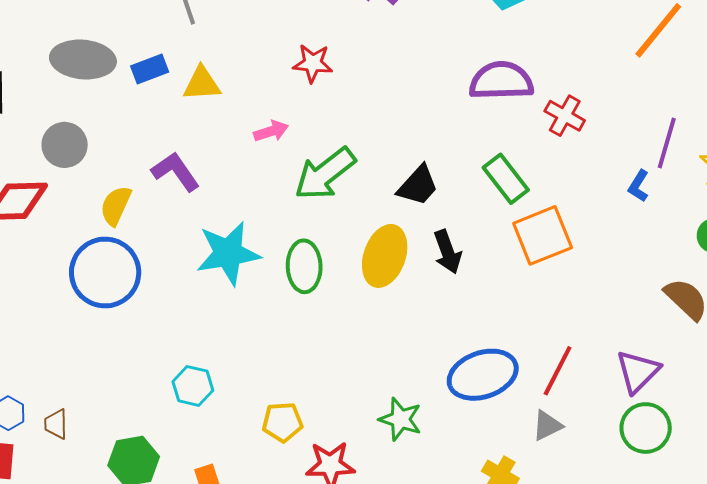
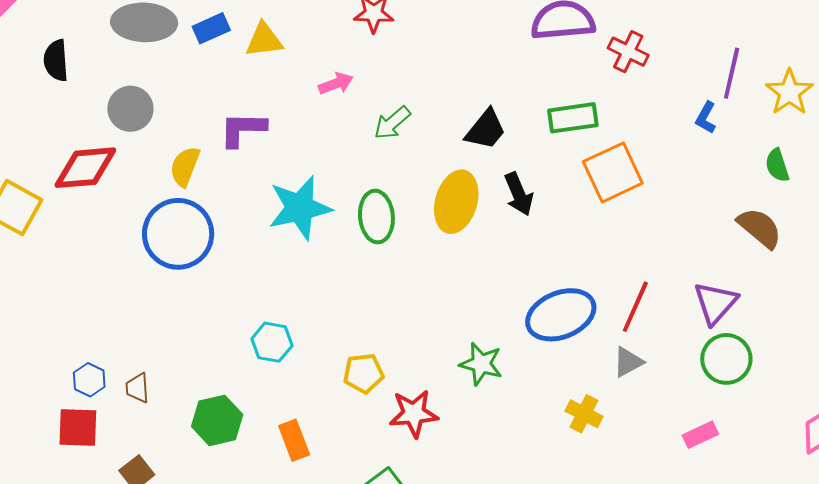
purple L-shape: (176, 172) -> (243, 129), turned -51
green arrow: (325, 174) -> (392, 123), size x0.6
green rectangle: (506, 179) -> (573, 118), turned -57

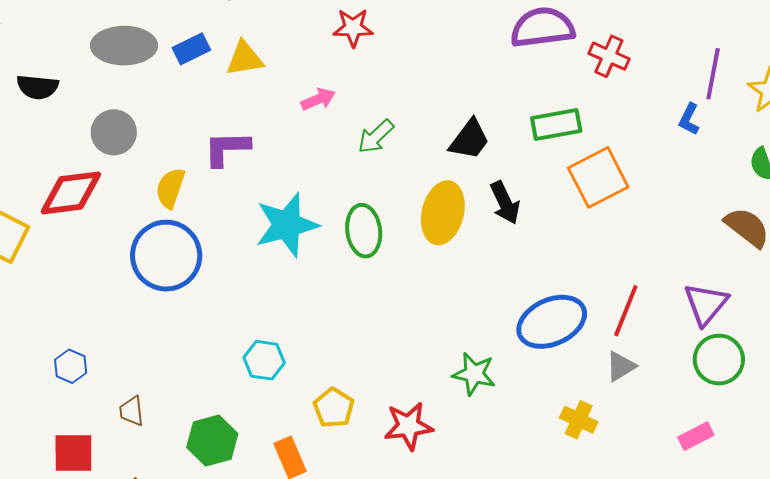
black semicircle: (56, 60) -> (38, 87), turned -78
yellow pentagon: (363, 373) -> (334, 408), moved, turned -30
blue hexagon: (89, 380) -> (71, 366), moved

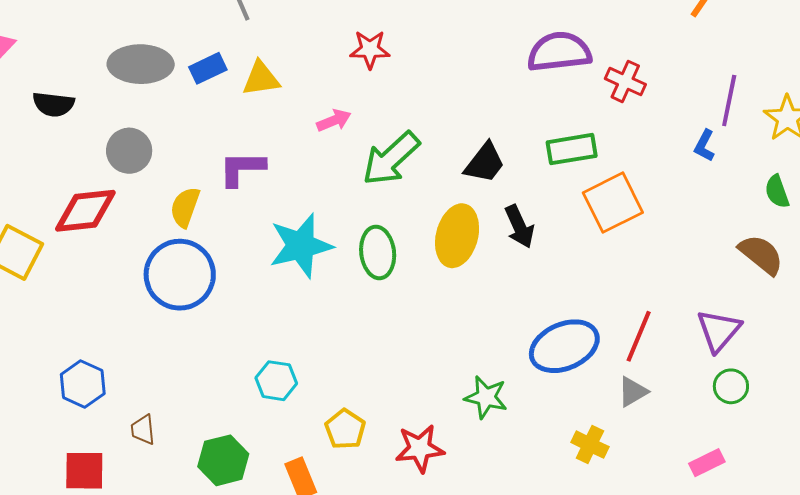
green arrow: (376, 136) -> (391, 159), size x1.6
green circle: (719, 360) -> (731, 386), size x0.7
blue hexagon: (71, 366) -> (83, 384), size x1.4

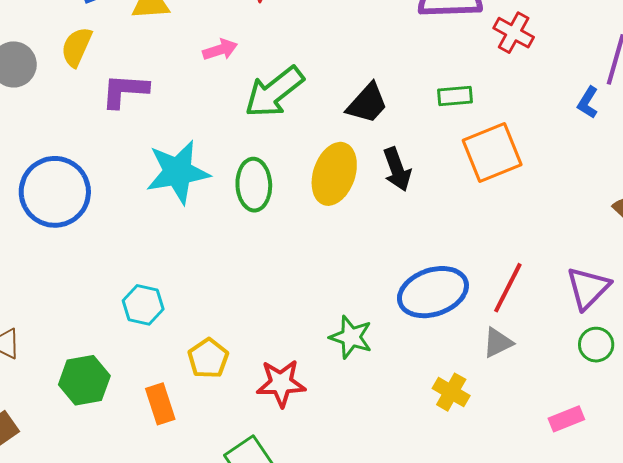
green rectangle: (572, 149) -> (455, 96), size x0.7
yellow semicircle: (185, 207) -> (77, 47), moved

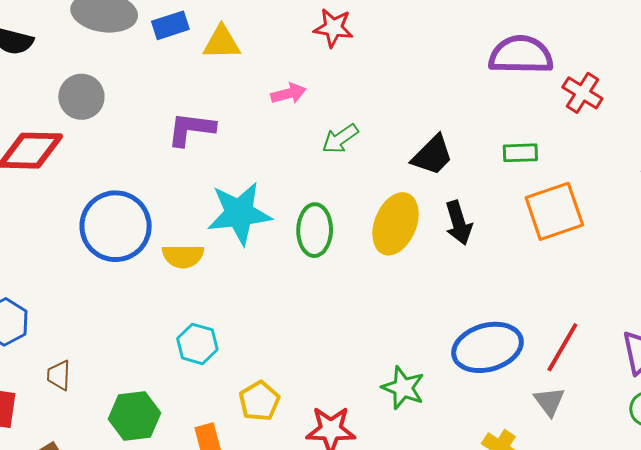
yellow semicircle: (77, 47) -> (183, 256), moved, turned -117
green arrow: (274, 92) -> (340, 139), size x0.6
gray triangle: (498, 343) -> (549, 401), turned -44

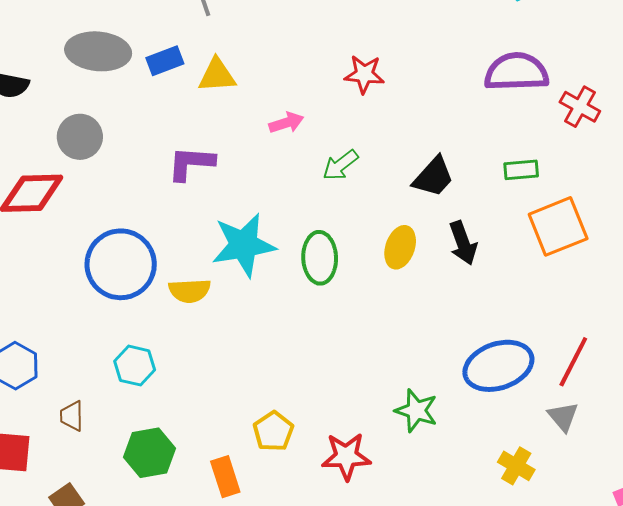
red star: (333, 28) -> (364, 74), moved
yellow ellipse: (396, 224) -> (400, 247), size x0.7
cyan hexagon: (197, 344) -> (135, 366), moved

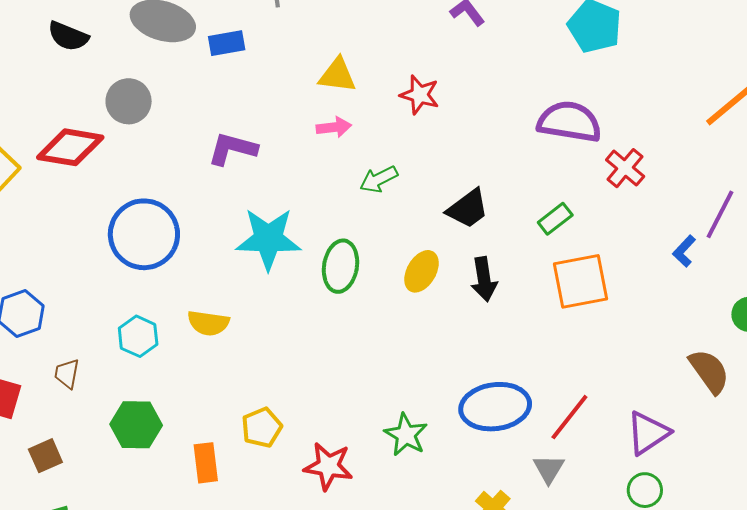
yellow triangle: (217, 75) -> (337, 75), moved
green rectangle: (521, 170) -> (555, 219), turned -44
yellow semicircle: (190, 291) -> (208, 323), moved

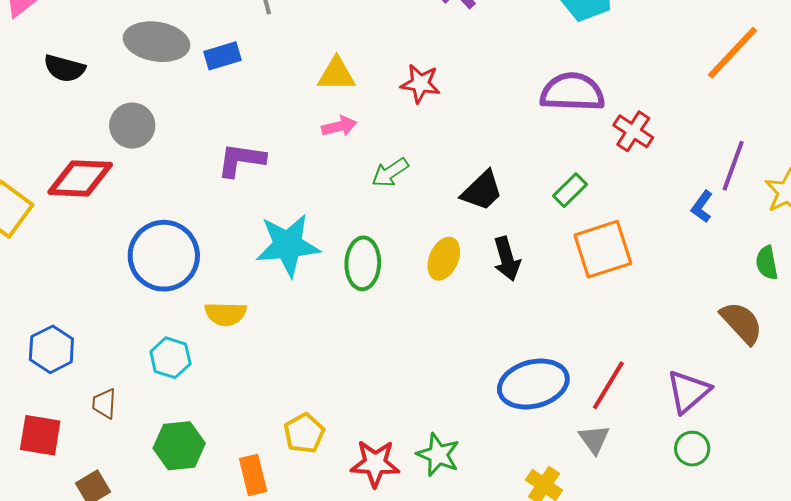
yellow semicircle: (208, 323) -> (226, 314), moved
green star: (406, 435) -> (438, 455), moved

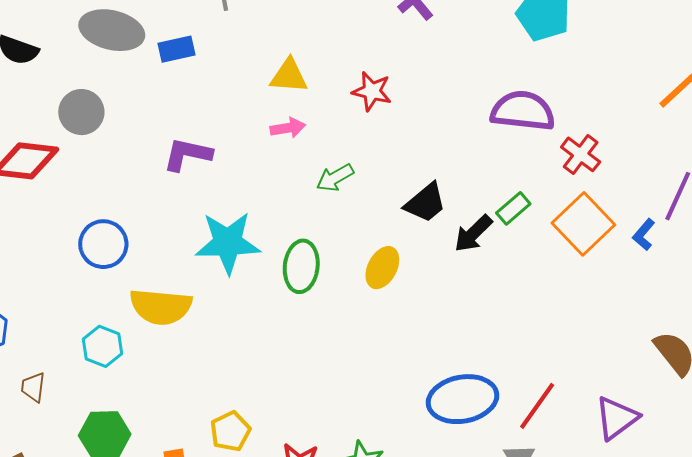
orange square: (603, 249) -> (583, 224), moved, turned -30
blue circle: (164, 256) -> (103, 244), size x0.7
black arrow: (507, 259) -> (473, 233), moved, turned 57
yellow semicircle: (226, 314) -> (161, 307), size x1.5

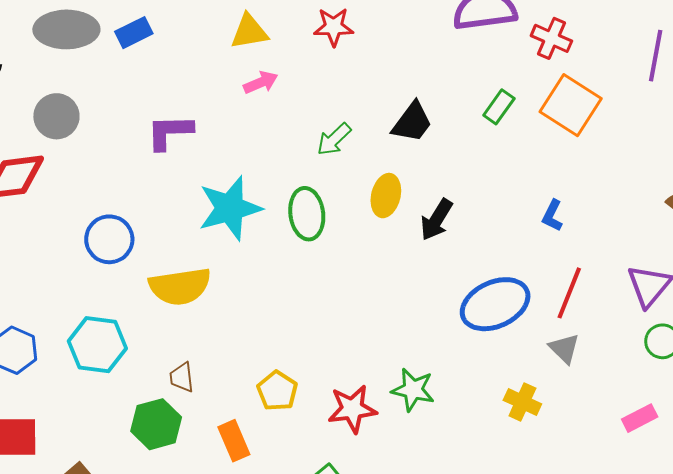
green arrow: (335, 178) -> (334, 139), moved
black arrow: (473, 233) -> (436, 220), moved
blue L-shape: (644, 235) -> (552, 216), moved
cyan hexagon: (102, 346) -> (97, 345), moved, size x1.4
brown trapezoid: (33, 387) -> (182, 377), moved

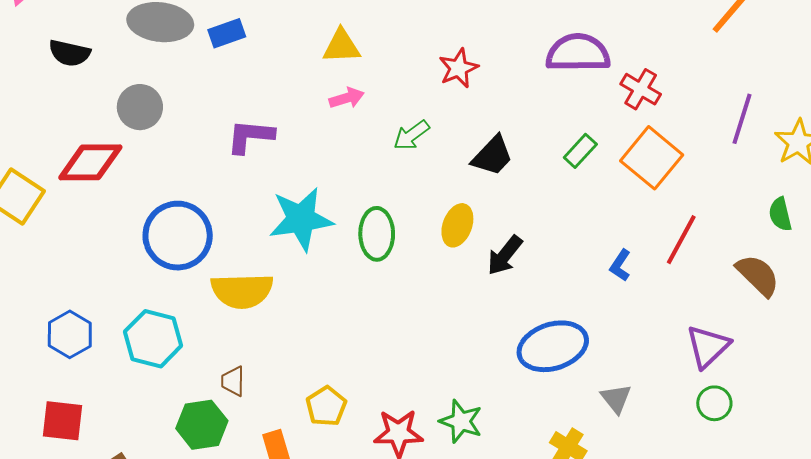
red star: (334, 27) -> (459, 68), moved, turned -30
green arrow: (334, 139) -> (411, 135), moved
blue circle: (109, 239) -> (178, 236), size x1.4
red line: (569, 293) -> (681, 240), moved

